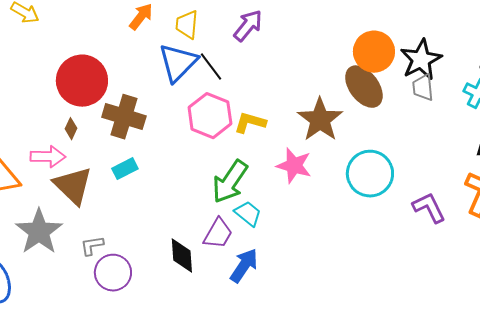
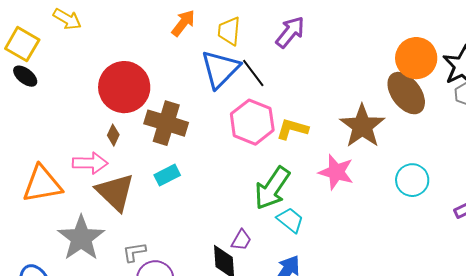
cyan circle: (370, 174) -> (412, 180), size x0.7
purple trapezoid: (218, 234) -> (241, 240), moved, size x0.7

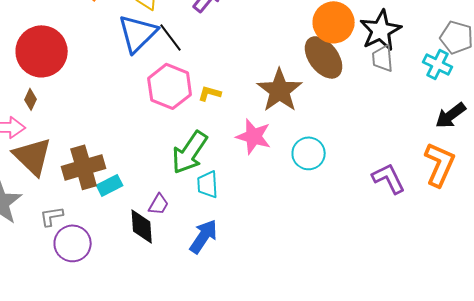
brown cross: (166, 123) -> (84, 167), moved, turned -33
yellow L-shape: (292, 129) -> (210, 93), size x0.7
cyan rectangle: (167, 175) -> (110, 185), moved
cyan circle: (412, 180) -> (309, 153), moved
cyan trapezoid: (290, 220) -> (208, 184), turned -132

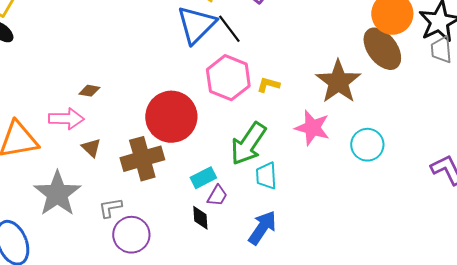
red circle: (42, 51) -> (171, 117), moved
brown diamond: (31, 99) -> (89, 91), turned 75
brown triangle: (33, 156) -> (91, 148), size x0.5
cyan rectangle: (110, 185) -> (203, 178), moved
black diamond: (142, 226) -> (200, 218), size x0.7

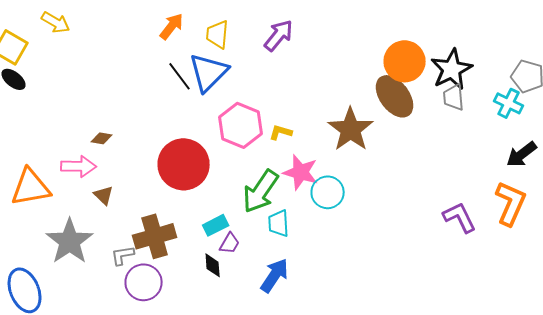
black line: (229, 29) -> (180, 76), moved
pink star: (312, 128) -> (301, 172), moved
cyan circle: (367, 145) -> (328, 192), moved
brown cross: (142, 159) -> (155, 236), moved

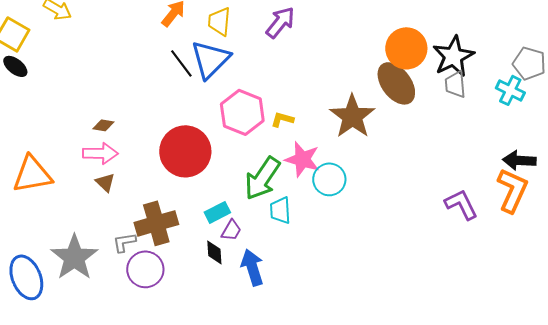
black arrow: (522, 154) -> (519, 160), moved, turned 40
pink arrow: (79, 166) -> (100, 153), moved
gray star: (70, 241) -> (74, 257), moved
blue arrow: (275, 275) -> (252, 267), moved, turned -51

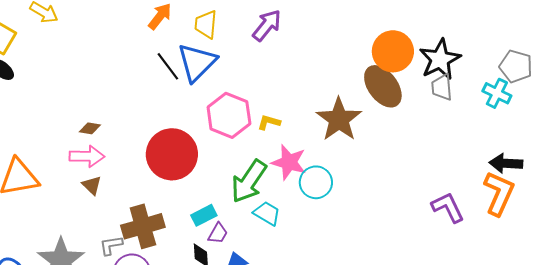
cyan trapezoid: (280, 210) -> (267, 213), turned 124

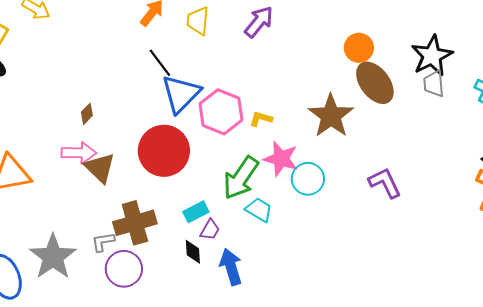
orange circle: (393, 51) -> (359, 48), moved, size x0.7
blue triangle: (197, 62) -> (181, 94), moved
brown diamond: (90, 128) -> (87, 114), moved, turned -55
brown triangle: (92, 185) -> (100, 168), moved, size x1.6
purple L-shape: (448, 207) -> (385, 183), moved

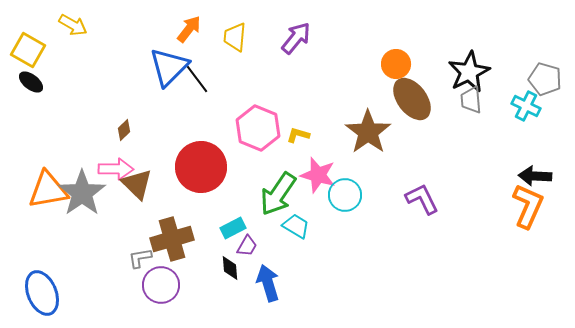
blue triangle: (181, 94) -> (169, 67), moved
gray star: (53, 257) -> (82, 193), moved

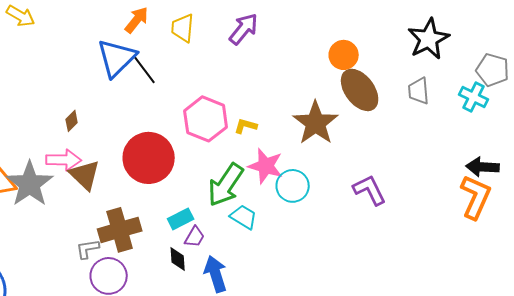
black star: (469, 72) -> (429, 39), moved

